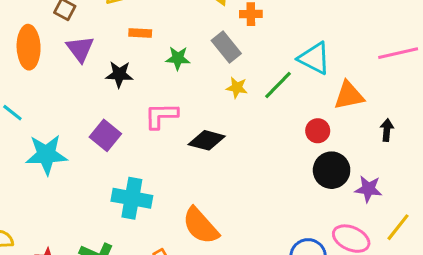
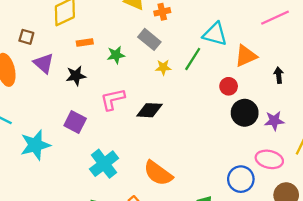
cyan cross: (132, 198) -> (104, 164), turned -36

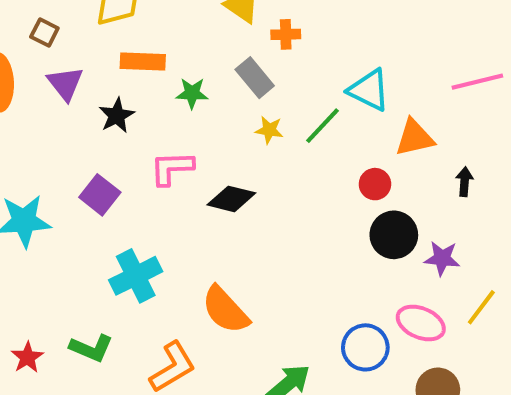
orange rectangle: (85, 42) -> (143, 61), size x1.5
black star: (76, 76) -> (117, 115), turned -30

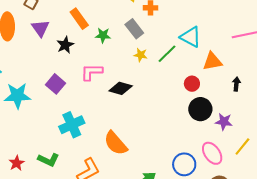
orange rectangle: (143, 61) -> (79, 19), turned 50
pink ellipse: (421, 323) -> (212, 153), turned 30

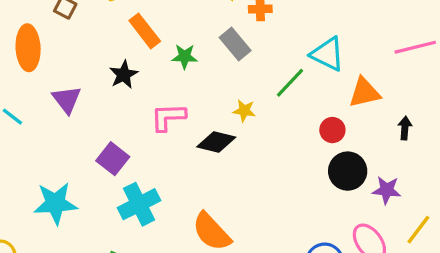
purple triangle: (40, 28) -> (67, 100), moved
yellow star: (141, 55) -> (244, 111), moved
purple square: (55, 84) -> (113, 159), moved
cyan star: (17, 96) -> (55, 203), moved

